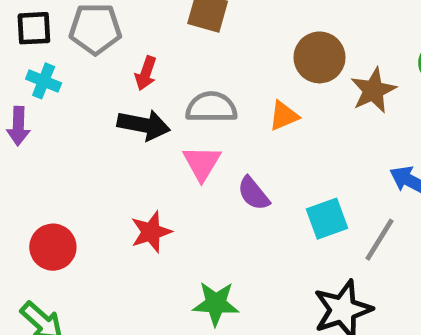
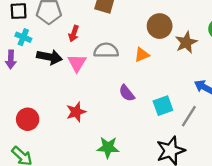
black arrow: (144, 125) -> (49, 57), moved
pink triangle: (202, 163) -> (77, 63), moved

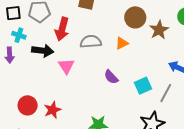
red arrow: (74, 34) -> (62, 29), size x1.6
pink triangle: (77, 63) -> (66, 66), moved
red star: (76, 112) -> (52, 110), moved

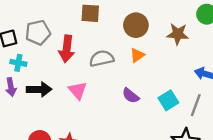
brown circle: (135, 17) -> (136, 25), moved
brown star: (159, 30) -> (178, 34), turned -30
black arrow: (43, 51) -> (39, 89), moved

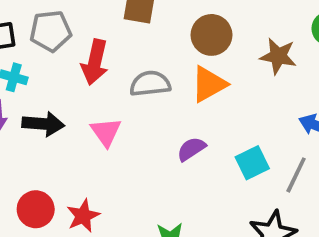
orange triangle: (137, 55) -> (209, 84), size x1.5
purple semicircle: (131, 96) -> (191, 149), turned 102

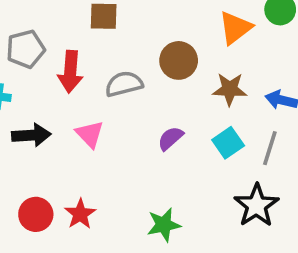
brown circle: (211, 35) -> (179, 60), moved
brown star: (278, 56) -> (230, 89), moved
orange triangle: (209, 84) -> (235, 28), moved

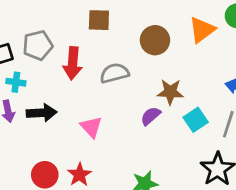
brown circle: (179, 60) -> (155, 40), moved
brown star: (230, 89) -> (170, 92), moved
pink triangle: (90, 134) -> (91, 127), moved

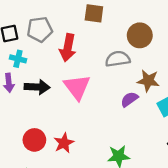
gray semicircle: (114, 73) -> (118, 59), moved
pink triangle: (91, 127) -> (77, 87), moved, size x1.4

